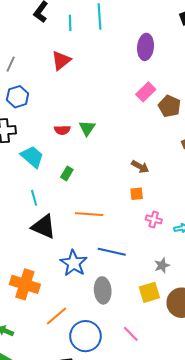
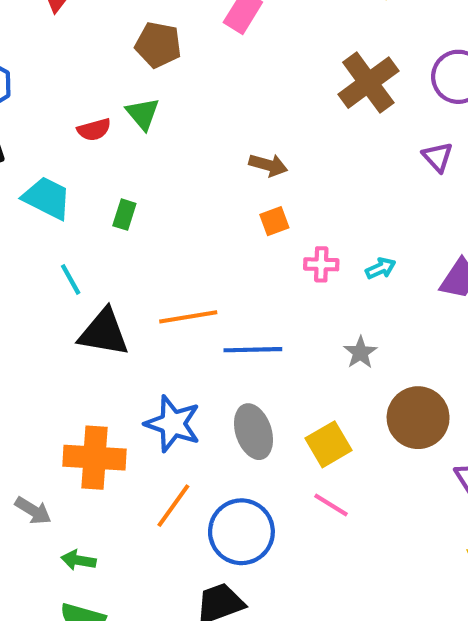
brown pentagon: (169, 106) -> (158, 45), moved
orange line: (89, 214) -> (188, 317), moved
blue star: (74, 263) -> (173, 424), moved
yellow square: (149, 292) -> (329, 444), moved

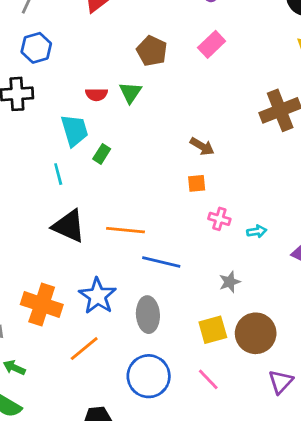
cyan trapezoid: (47, 198) -> (74, 130), moved, turned 32
cyan line: (71, 279) -> (58, 174), moved
yellow square: (329, 444) -> (213, 330), moved
pink line: (331, 505) -> (208, 379), moved
blue circle: (241, 532) -> (149, 376), moved

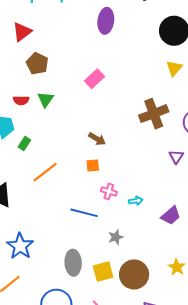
pink rectangle: (212, 44) -> (94, 79), moved
brown pentagon: (152, 51) -> (37, 64), moved
orange line: (125, 230) -> (45, 172), moved, turned -44
blue line: (161, 262) -> (84, 213), moved
gray ellipse: (148, 315) -> (73, 263), moved

